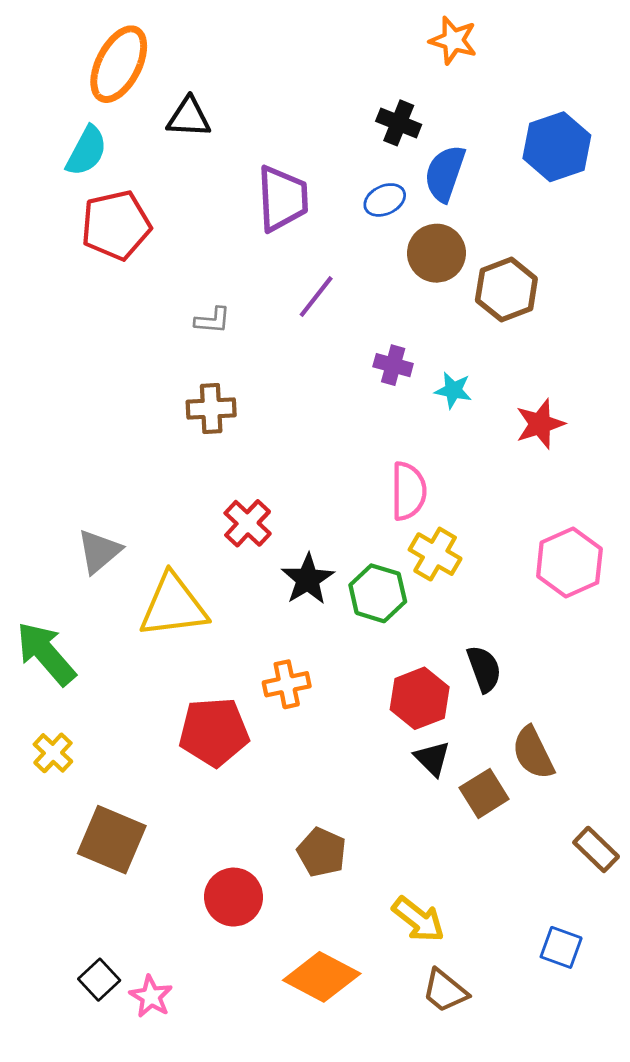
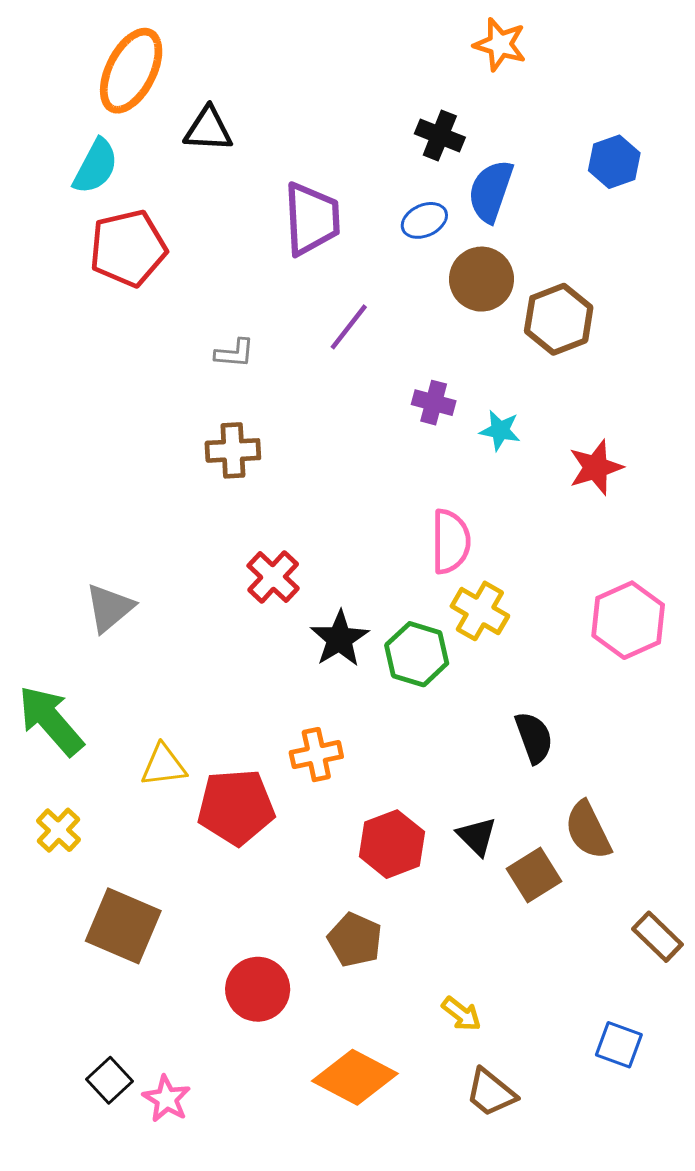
blue hexagon: (557, 147) -> (614, 162), size x0.7
yellow triangle: (173, 606) -> (163, 765), moved, size x0.6
red hexagon: (420, 698) -> (392, 844), moved
yellow arrow: (418, 919) -> (461, 1014), size x0.7

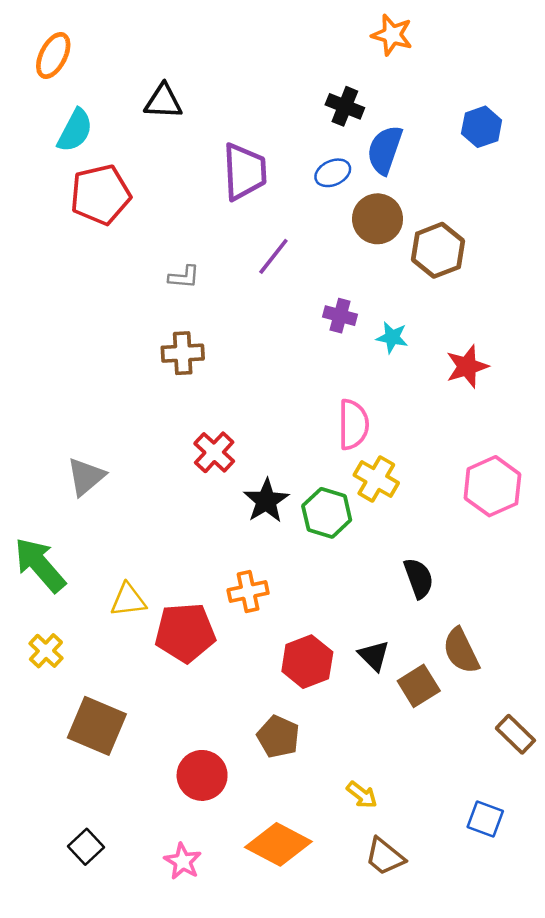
orange ellipse: (131, 71) -> (53, 55), moved, size x0.7
pink star: (167, 1099) -> (183, 861), moved

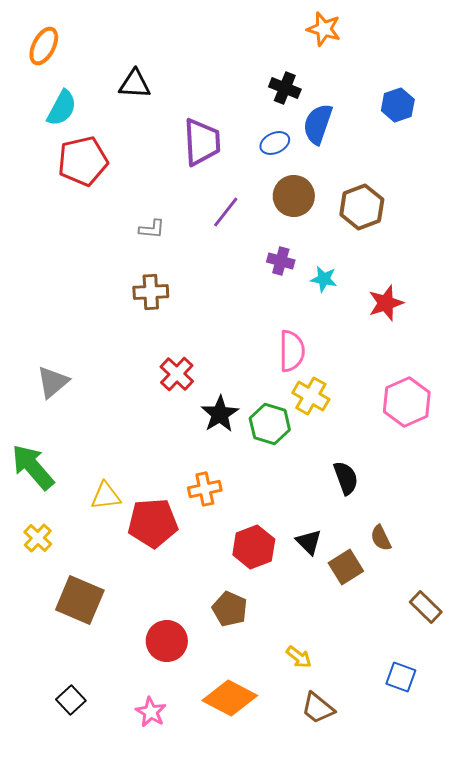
brown circle: (378, 219) -> (294, 196), moved
gray triangle: (86, 477) -> (53, 382), moved
brown semicircle: (461, 651) -> (381, 538), size x0.7

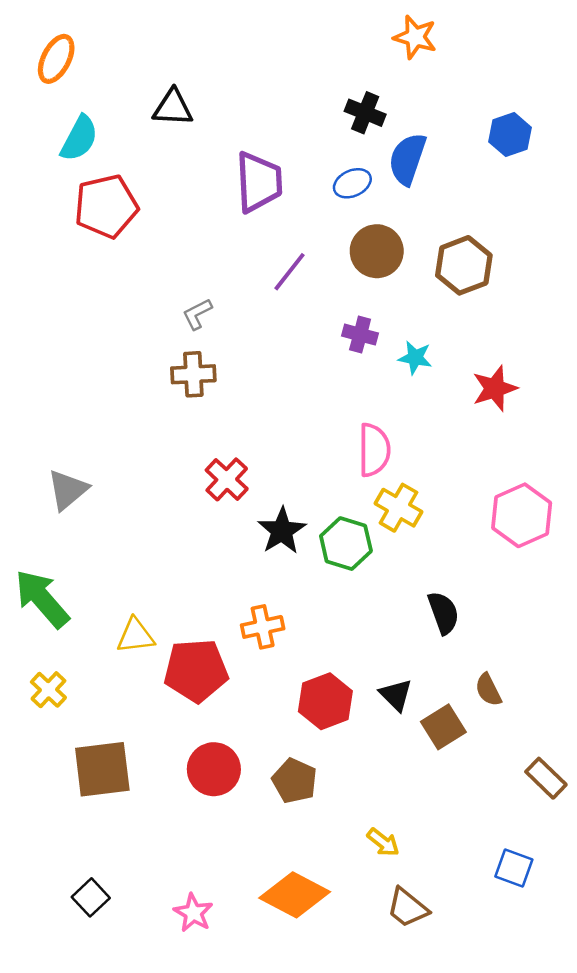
gray L-shape: (152, 229) -> (197, 314), moved, turned 148
brown square: (80, 600) -> (102, 769), turned -30
red circle: (167, 641) -> (214, 769), moved

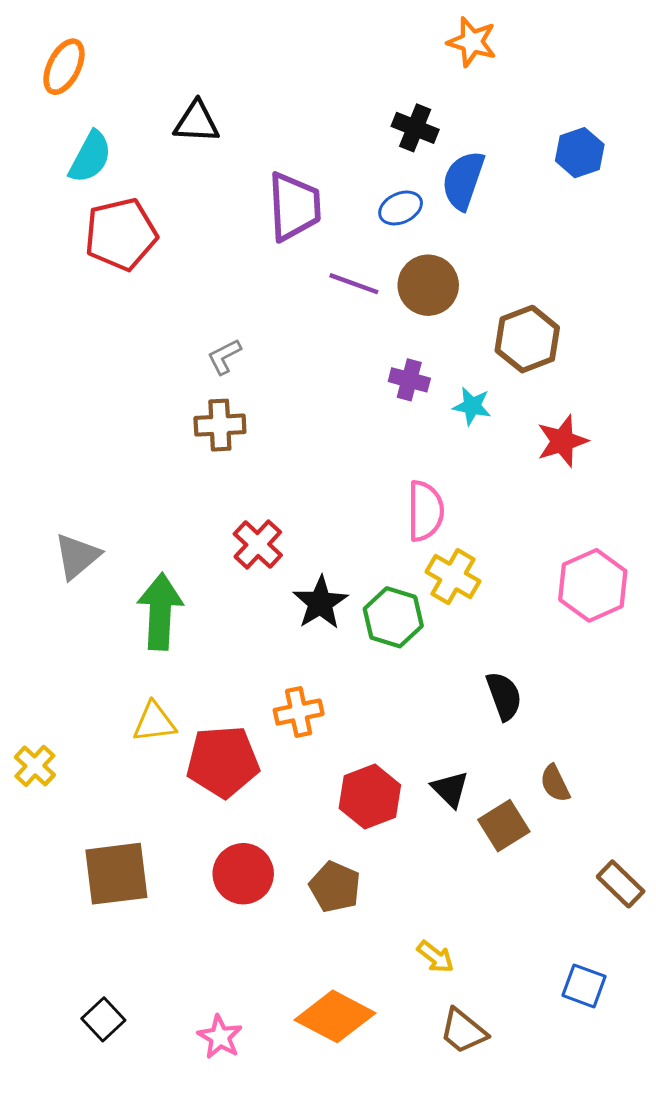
brown hexagon: (464, 265) -> (527, 339), moved
purple line: (290, 272) -> (354, 284), moved, turned 72
green arrow: (42, 599) -> (160, 612), moved, turned 44
yellow cross: (48, 690) -> (35, 766), moved

